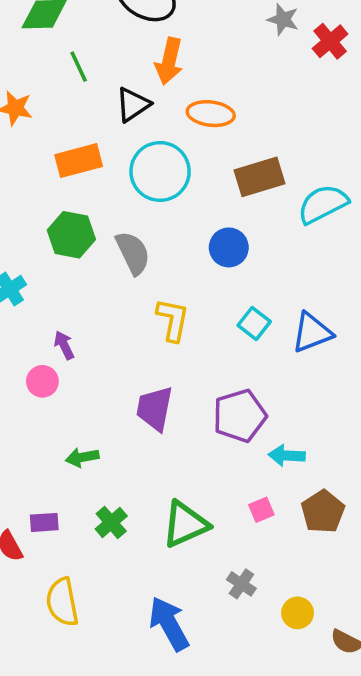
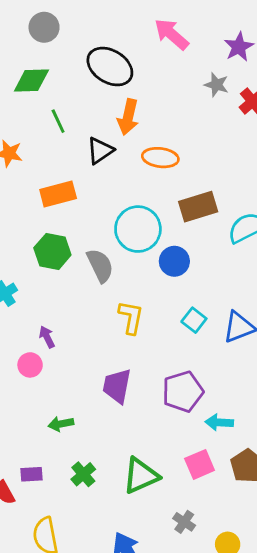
cyan circle: (160, 171) -> (138, 229), moved
pink square: (261, 510) -> (200, 464), size x1.5

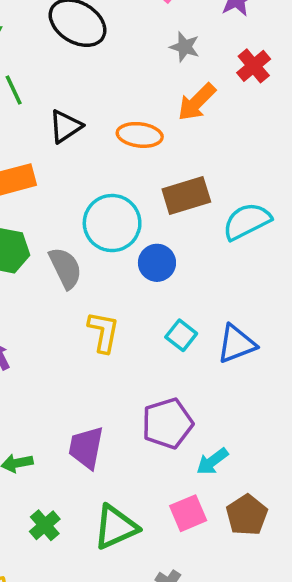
gray star: (216, 85) -> (185, 47), moved
orange arrow: (128, 117) -> (197, 102), moved, turned 32
purple trapezoid: (117, 386) -> (86, 448), moved
cyan arrow: (219, 422) -> (212, 461), turned -40

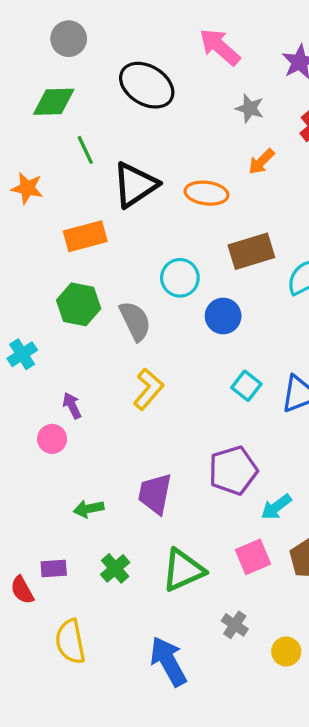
orange arrow: (197, 102) -> (261, 162), size x0.7
black triangle: (65, 126) -> (135, 185), size x1.4
cyan circle: (112, 223) -> (180, 278), size x0.7
yellow L-shape: (103, 332) -> (148, 389), moved, turned 30

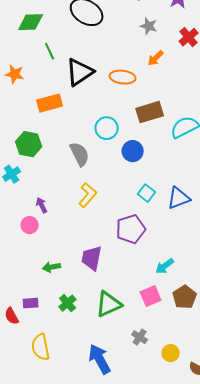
green hexagon: (79, 304) -> (29, 144), moved
purple pentagon: (233, 470) -> (131, 229), moved

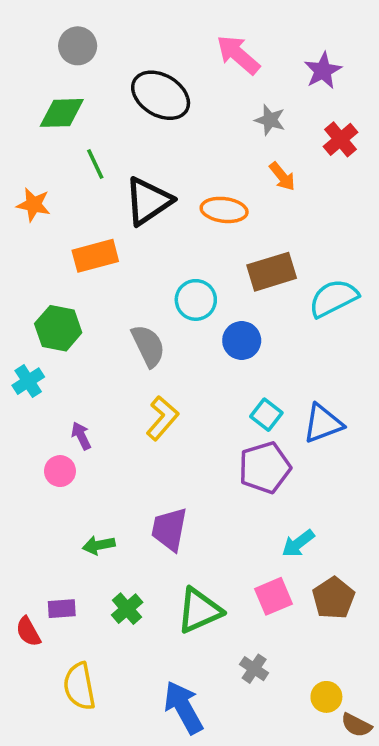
orange arrow: (156, 58) -> (282, 176), turned -84
purple pentagon: (131, 229) -> (265, 468), moved
yellow circle: (171, 353) -> (326, 697), moved

